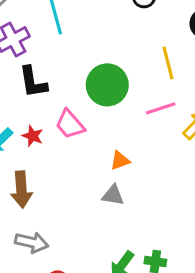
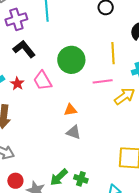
black L-shape: (33, 82) -> (24, 49), turned 140
gray triangle: (113, 195) -> (74, 132), moved

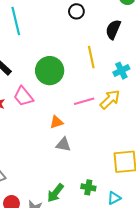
pink line: (103, 81) -> (84, 101), moved
green cross: (81, 179) -> (88, 187), moved

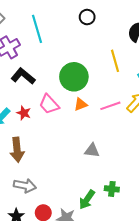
black circle: (76, 11) -> (87, 17), moved
orange triangle: (56, 122) -> (81, 104), moved
green cross: (88, 187) -> (112, 189), moved

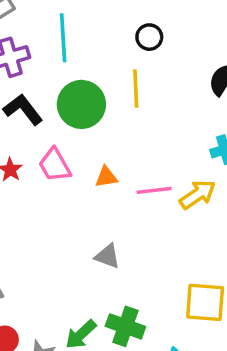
yellow line: (115, 61) -> (136, 88), moved
green circle: (74, 77) -> (81, 104), moved
green cross: (112, 189) -> (125, 326), size x1.5

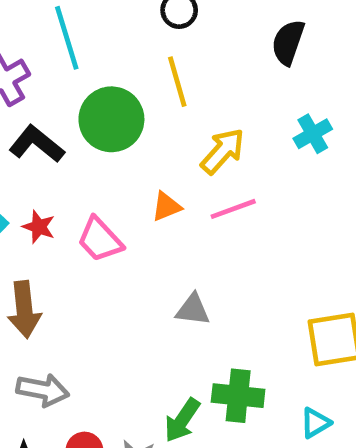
pink trapezoid: (55, 165) -> (100, 240), moved
yellow arrow: (198, 194) -> (223, 151), moved

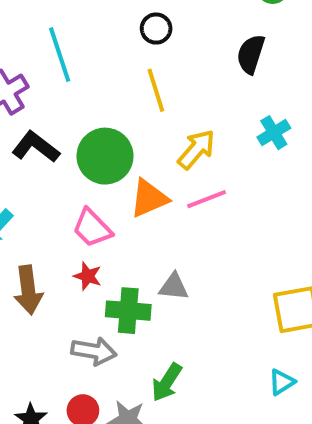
green circle: (111, 119) -> (105, 156), moved
orange triangle: (166, 207) -> (149, 198), size x1.5
red star: (39, 227) -> (88, 276), moved
gray arrow: (43, 390) -> (94, 351), moved
green cross: (238, 396) -> (128, 311), moved

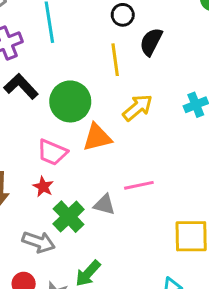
black semicircle: (251, 54) -> (151, 42), moved
pink line: (207, 199) -> (139, 185), moved
pink trapezoid: (92, 228) -> (52, 152), turned -32
green cross: (128, 311) -> (69, 217), turned 32

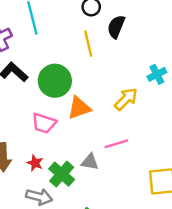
yellow arrow: (138, 108) -> (126, 99), moved
red star: (43, 187) -> (35, 163), moved

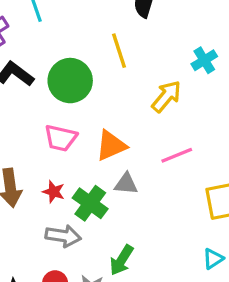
yellow line: (88, 44) -> (119, 51), moved
orange triangle: (79, 108) -> (111, 146), moved
pink line: (116, 144) -> (177, 155), moved

